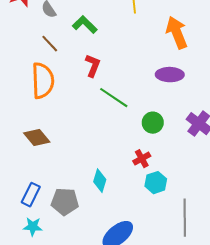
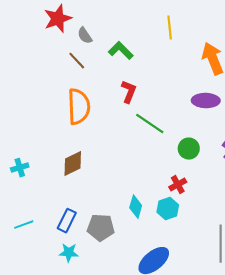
brown line: (50, 44) -> (77, 61), moved
brown diamond: (37, 138) -> (73, 164), turned -76
cyan hexagon: (156, 183) -> (168, 209), moved

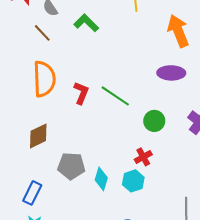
red L-shape: (129, 92) -> (81, 93), moved
gray pentagon: (101, 228) -> (71, 166), moved

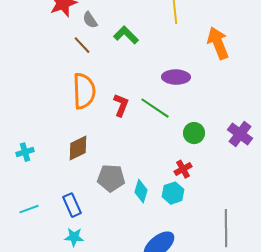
purple ellipse: (171, 73) -> (176, 77), moved
blue rectangle: (32, 193) -> (72, 205), turned -50

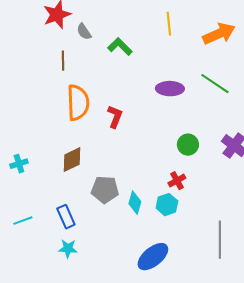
orange arrow: (218, 43) -> (219, 34), moved, turned 88
brown line: (82, 45) -> (63, 61), moved, turned 42
green line: (155, 108) -> (215, 84), moved

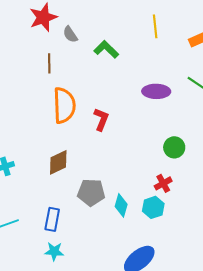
blue rectangle: (66, 217) -> (52, 219), turned 35

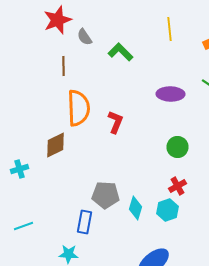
green circle: (174, 147) -> (178, 147), moved
brown diamond: (58, 162) -> (56, 145), moved
blue rectangle: (52, 219) -> (84, 222), moved

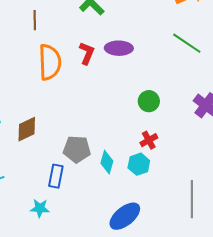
purple ellipse: (170, 94) -> (119, 48), moved
red L-shape: (116, 122) -> (87, 53), moved
brown diamond: (56, 145) -> (27, 129), moved

